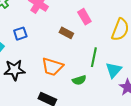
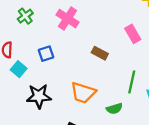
pink rectangle: (84, 17) -> (133, 34), moved

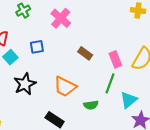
pink rectangle: (133, 34) -> (115, 59), moved
black star: (39, 96) -> (25, 84), turned -30

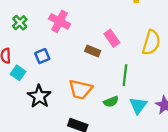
pink rectangle: (115, 59) -> (112, 38), moved
cyan triangle: (129, 100) -> (138, 105), moved

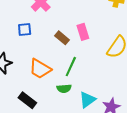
blue square: (42, 56) -> (25, 29), moved
green line: (125, 75) -> (71, 67), moved

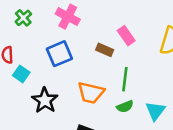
blue square: (25, 29) -> (59, 54), size x1.5

